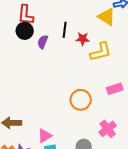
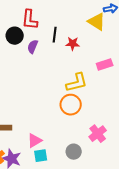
red L-shape: (26, 15) -> (30, 20), moved
yellow L-shape: (101, 52) -> (77, 83), moved
pink rectangle: (115, 89) -> (105, 65), moved

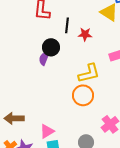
black circle: (15, 36) -> (51, 47), moved
purple semicircle: (33, 47) -> (44, 58), moved

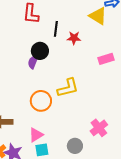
yellow L-shape: (89, 73) -> (68, 88), moved
orange circle: (83, 95) -> (41, 101), moved

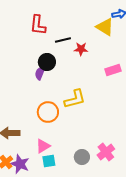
black line: (56, 29) -> (63, 40), turned 70
pink cross: (99, 128) -> (106, 152), moved

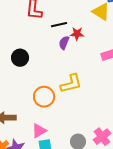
black circle: (47, 62) -> (20, 58), moved
purple semicircle: (40, 73) -> (64, 43), moved

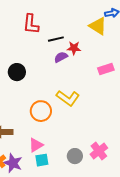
purple semicircle: (64, 43) -> (61, 57), turned 40
yellow L-shape: (71, 84) -> (68, 98), turned 50

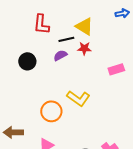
yellow triangle: (98, 26) -> (84, 26), moved
purple semicircle: (61, 57) -> (60, 55), moved
black circle: (17, 72) -> (27, 61), moved

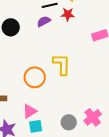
yellow L-shape: (78, 98) -> (62, 64), turned -125

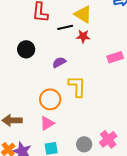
purple semicircle: (44, 21) -> (59, 62), moved
pink triangle: (30, 111) -> (47, 123), moved

